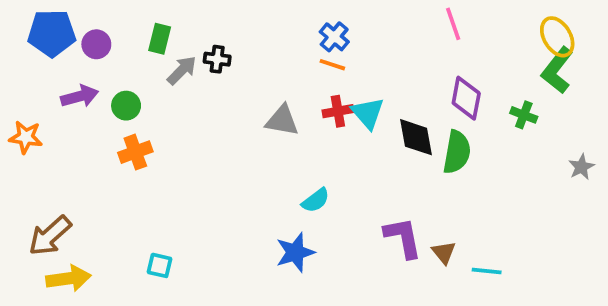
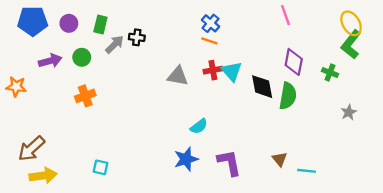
purple circle: (96, 44) -> (69, 23), moved
green circle: (126, 106) -> (82, 57), moved
gray star: (581, 167) -> (349, 112), moved
purple L-shape: (403, 238) -> (229, 163), moved

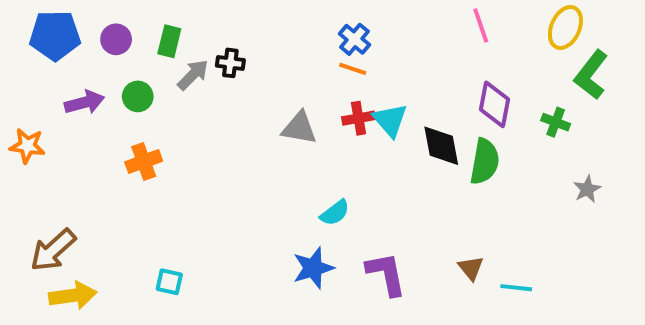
yellow ellipse: (351, 23) -> (565, 27), moved, turned 55

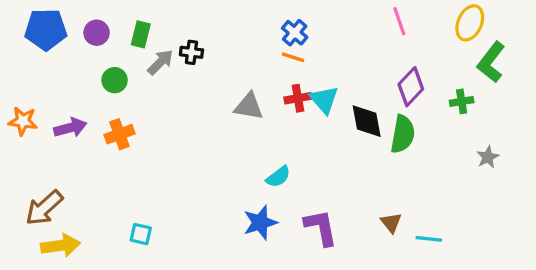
purple arrow: (85, 102) -> (70, 128), moved
purple diamond: (494, 104) -> (411, 87), turned 33
green cross: (556, 122) -> (462, 101), turned -30

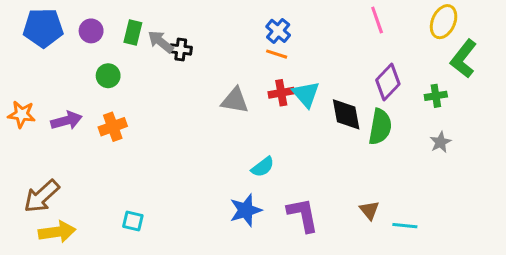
gray arrow: (160, 62) -> (161, 42), moved, turned -96
gray star: (488, 157) -> (440, 142), moved

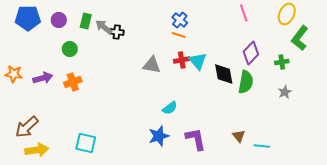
cyan square: (133, 221) -> (86, 143), size x1.5

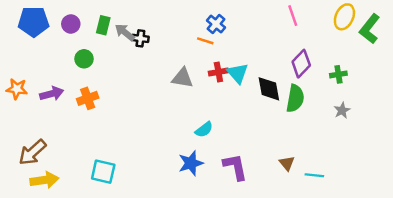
orange line: (179, 35) -> (205, 41), moved
green L-shape: (300, 38) -> (370, 29), moved

